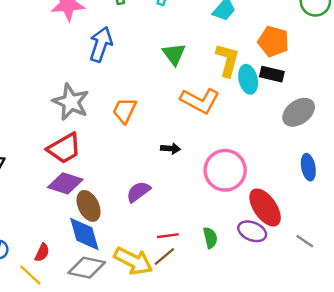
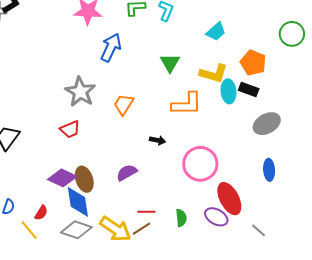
yellow L-shape: (227, 60) -> (214, 73), turned 84
orange L-shape: (200, 101) -> (187, 104), turned -36
red trapezoid: (64, 148) -> (70, 129), size x0.7
purple diamond: (65, 183) -> (62, 178), moved

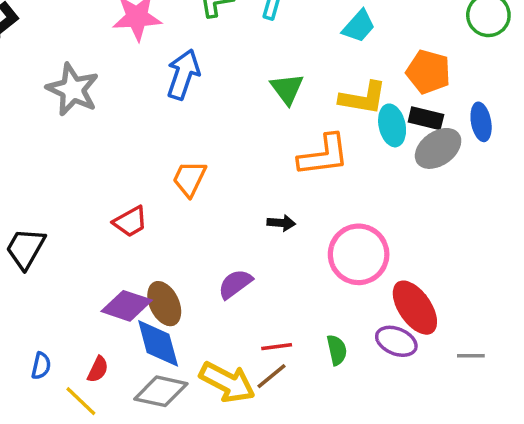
gray star: (80, 92) -> (73, 90), moved
orange trapezoid: (124, 104) -> (189, 179), moved
gray ellipse: (267, 124) -> (438, 148), moved
blue ellipse: (269, 170) -> (481, 122), moved
gray line: (259, 230) -> (471, 356), turned -35

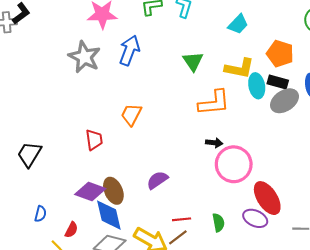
gray star: (73, 90) -> (84, 57), moved
red trapezoid: (130, 222) -> (94, 140), turned -70
black arrow: (281, 223) -> (214, 143), moved
blue semicircle: (41, 366) -> (40, 214), moved

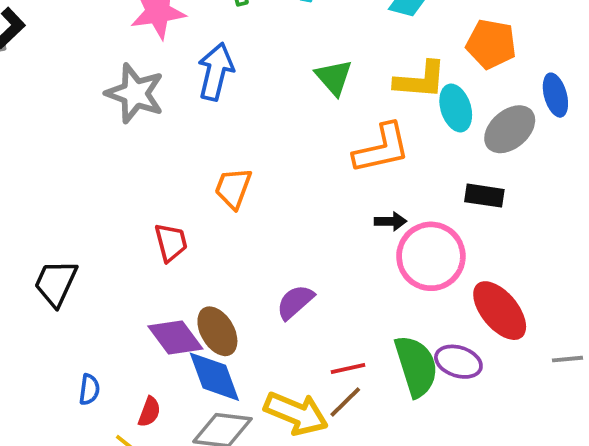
black rectangle: (278, 82) -> (484, 196), moved
purple diamond: (90, 191) -> (175, 338), turned 40
purple ellipse: (255, 218) -> (458, 362), moved
green semicircle: (218, 223) -> (416, 366), size x1.8

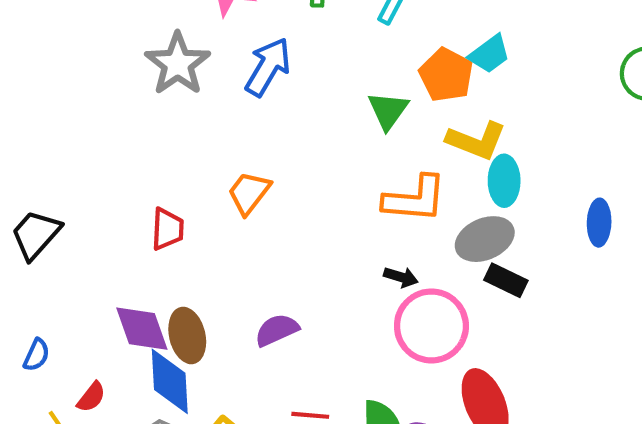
orange pentagon: (491, 44) -> (446, 75), moved
blue ellipse: (555, 95) -> (599, 223), moved
gray ellipse: (510, 129) -> (485, 239), moved

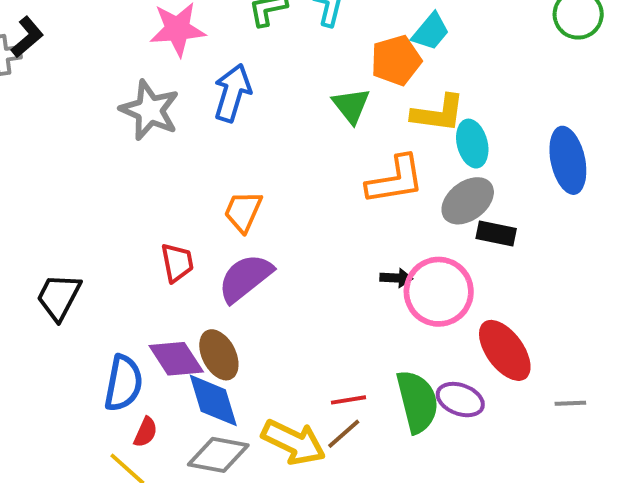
orange pentagon: (446, 75) -> (396, 60), turned -30
blue ellipse: (599, 223) -> (568, 160), size x1.5
black arrow: (401, 277) -> (396, 278), moved
purple semicircle: (277, 330) -> (245, 278), moved, size x1.4
blue semicircle: (37, 355) -> (123, 383), moved, size x1.8

